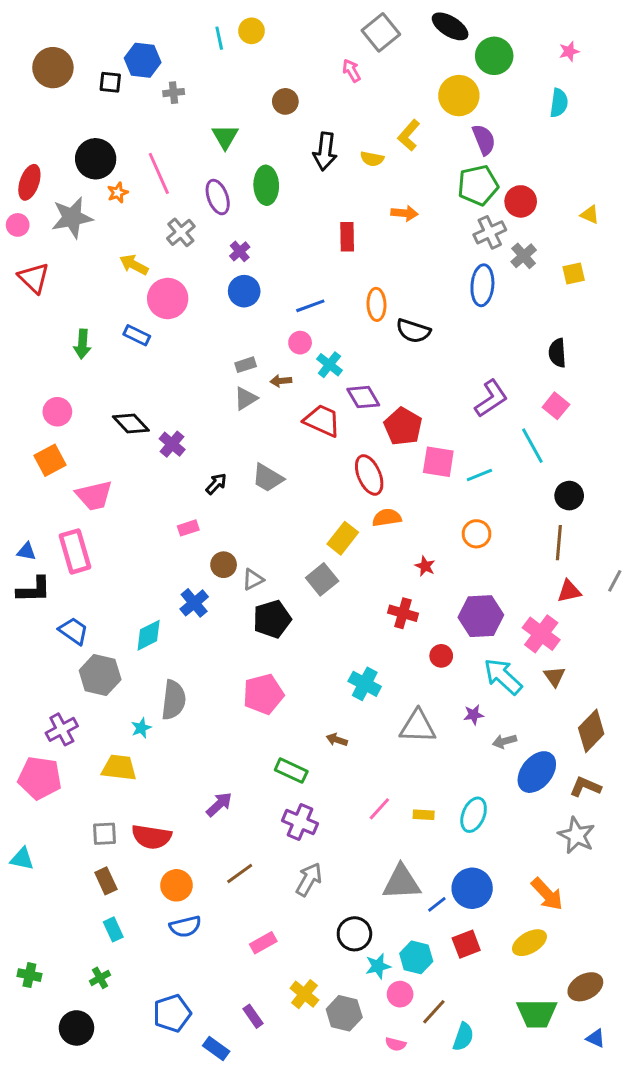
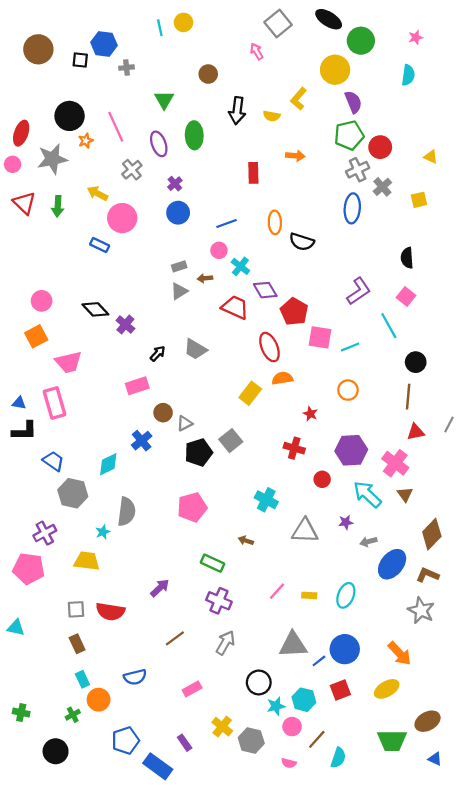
green arrow: (82, 344) -> (58, 206), moved
pink rectangle: (188, 528) -> (137, 386), size x1.5
gray square: (322, 579) -> (231, 441), moved
orange circle: (176, 885) -> (99, 700), moved
blue rectangle: (216, 1049) -> (158, 766), size x1.5

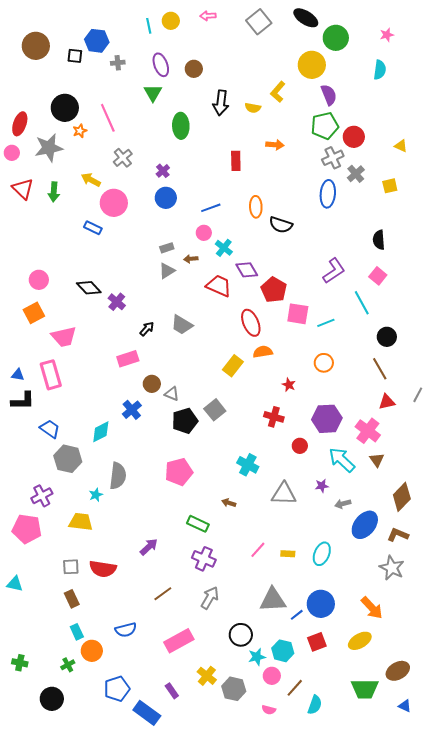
pink arrow: (257, 51) -> (208, 16), moved, turned -63
purple ellipse: (159, 144) -> (161, 65), moved
brown line: (408, 397) -> (380, 369), turned -35
gray triangle: (185, 423) -> (172, 394), turned 49
pink rectangle: (192, 689) -> (179, 641), size x1.6

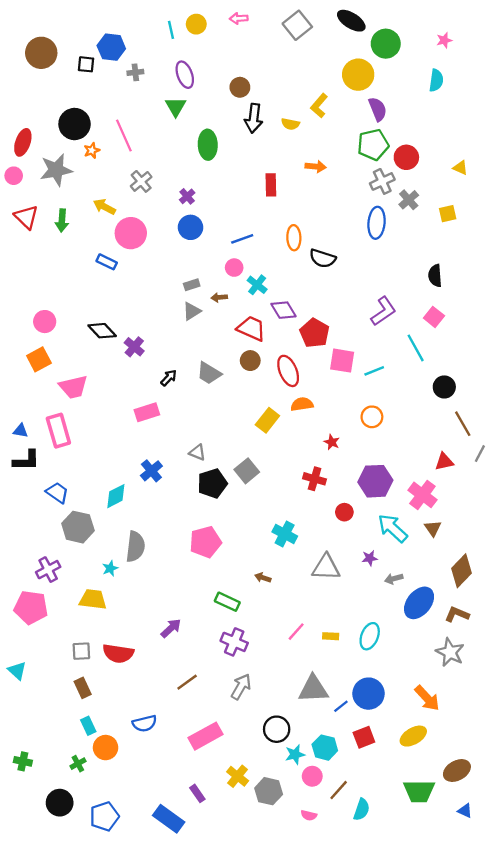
brown circle: (194, 69) -> (240, 87), moved
brown line: (380, 369) -> (463, 424), moved
brown circle: (152, 384) -> (250, 361), moved
cyan triangle: (15, 584) -> (17, 671), turned 30
blue pentagon: (117, 689) -> (104, 816), moved

